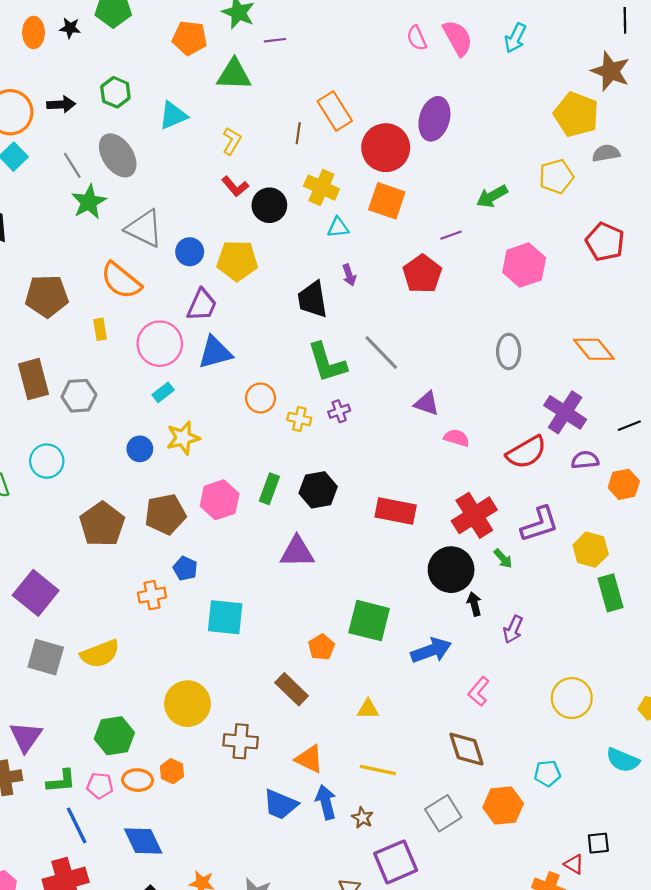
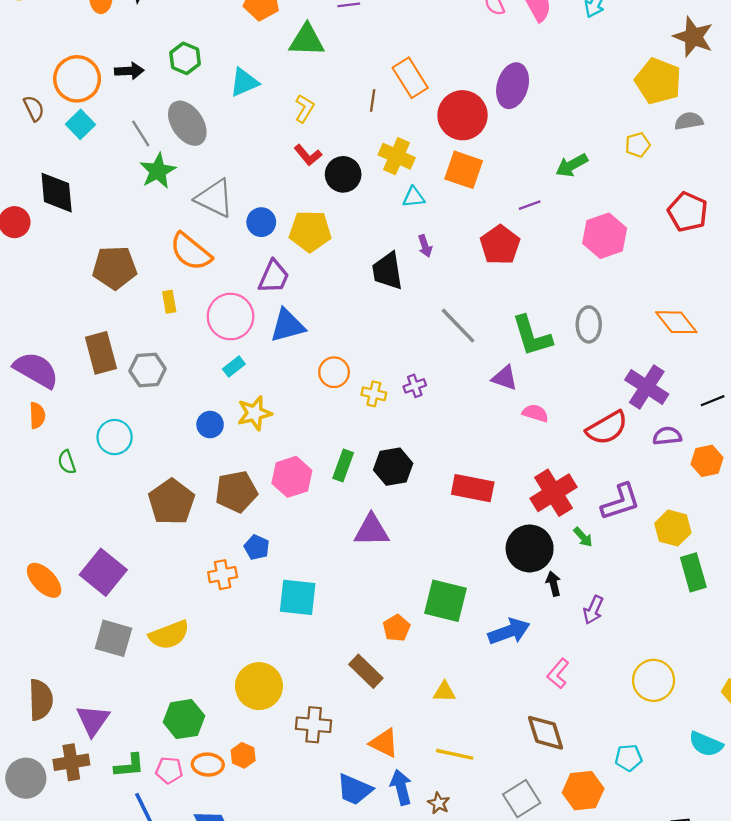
yellow pentagon: (556, 176) -> (638, 145), size x0.7
green L-shape: (327, 363) -> (532, 336), moved

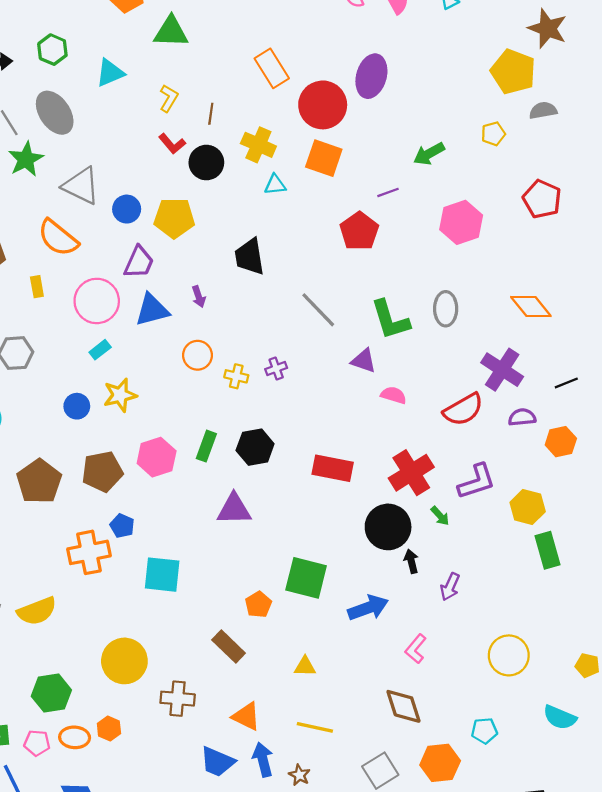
brown line: (373, 100) -> (211, 114), moved
purple arrow: (425, 246) -> (199, 297), moved
orange cross: (223, 575) -> (89, 552), size x1.5

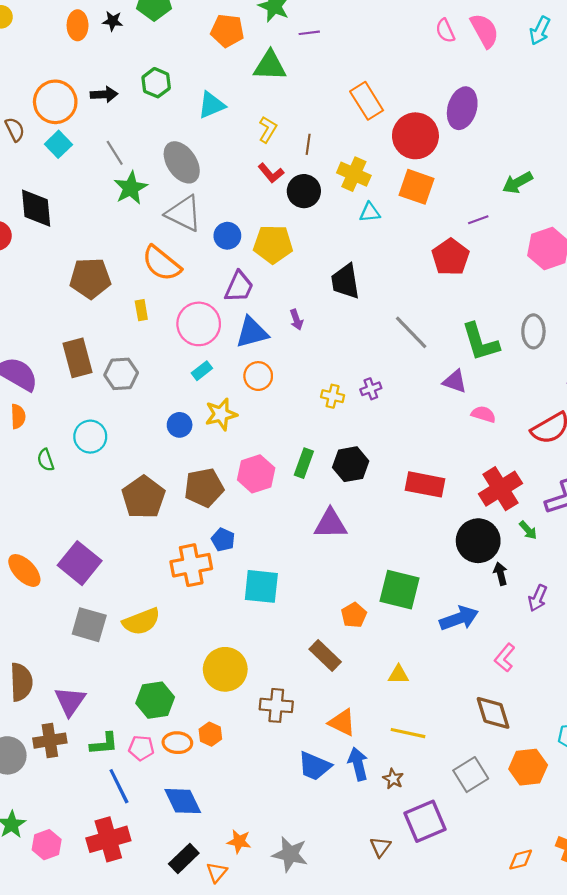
gray ellipse: (55, 113) -> (182, 162), moved
orange circle: (198, 355) -> (258, 376), moved

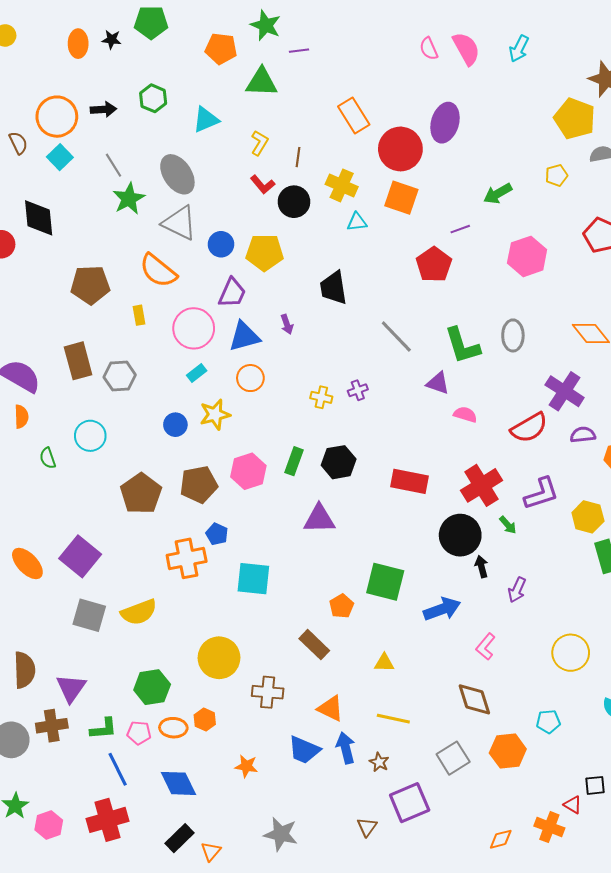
orange star: (239, 841) -> (246, 766), moved

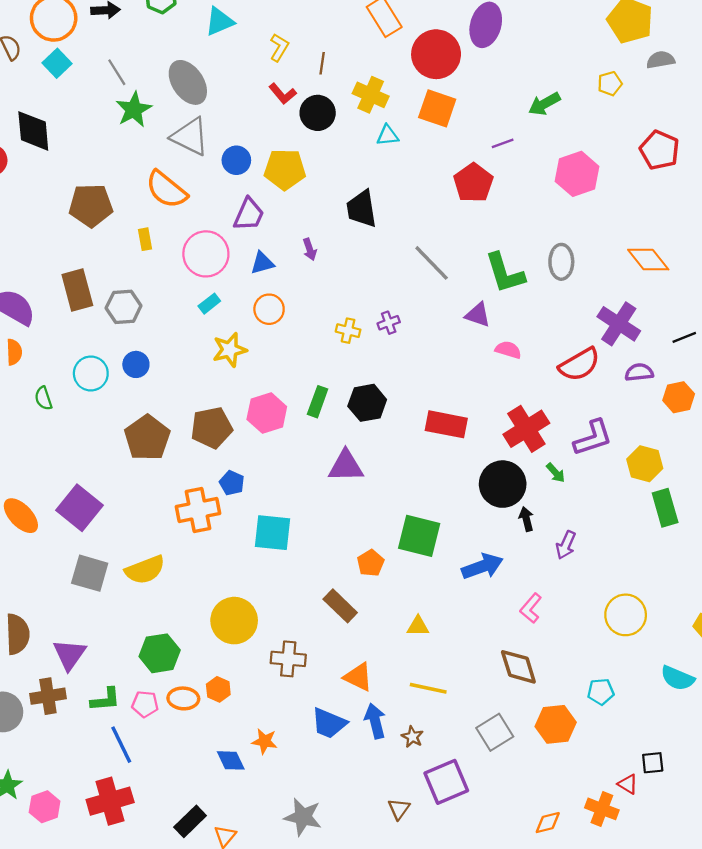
blue triangle: (244, 336) -> (262, 263), size x0.7
blue circle: (175, 425) -> (136, 364), moved
blue diamond: (178, 783) -> (231, 760), moved, size x0.7

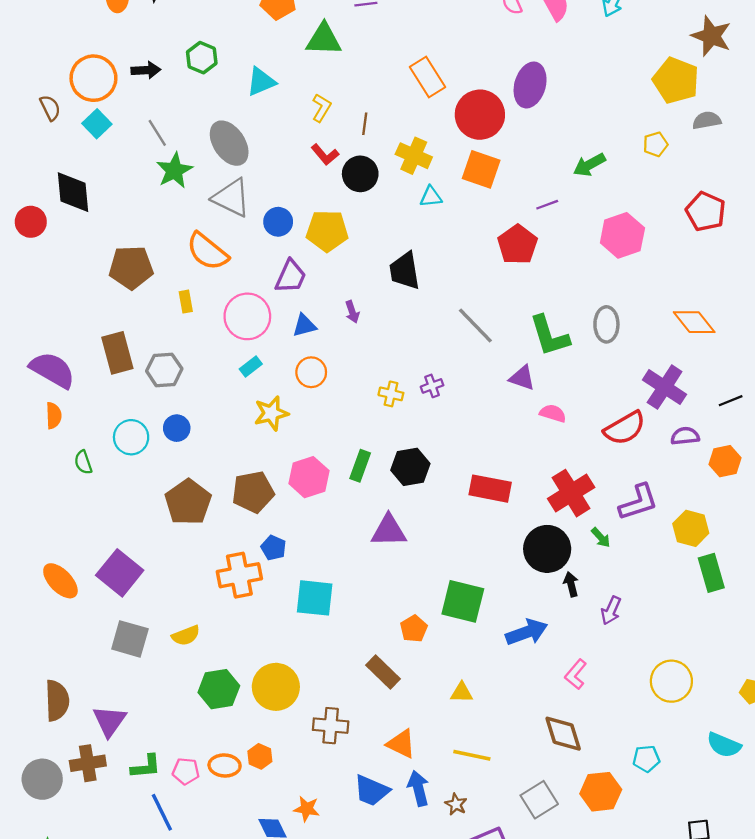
yellow semicircle: (145, 570) -> (186, 636), size x0.7
green hexagon: (160, 653) -> (219, 689), moved

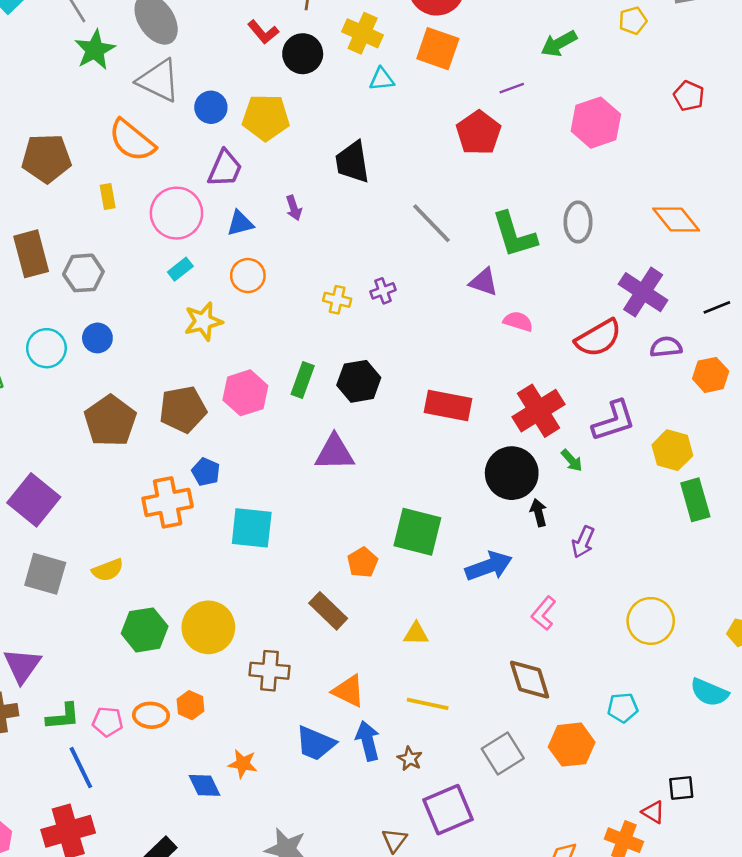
red pentagon: (706, 212) -> (689, 96), size x0.7

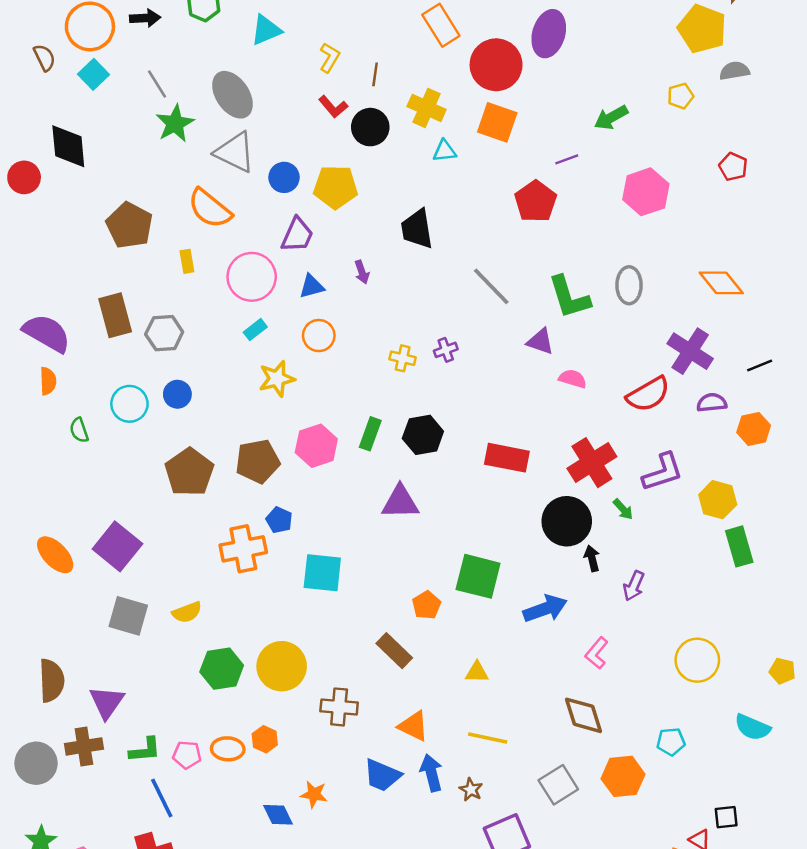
brown pentagon: (46, 158) -> (129, 225), turned 30

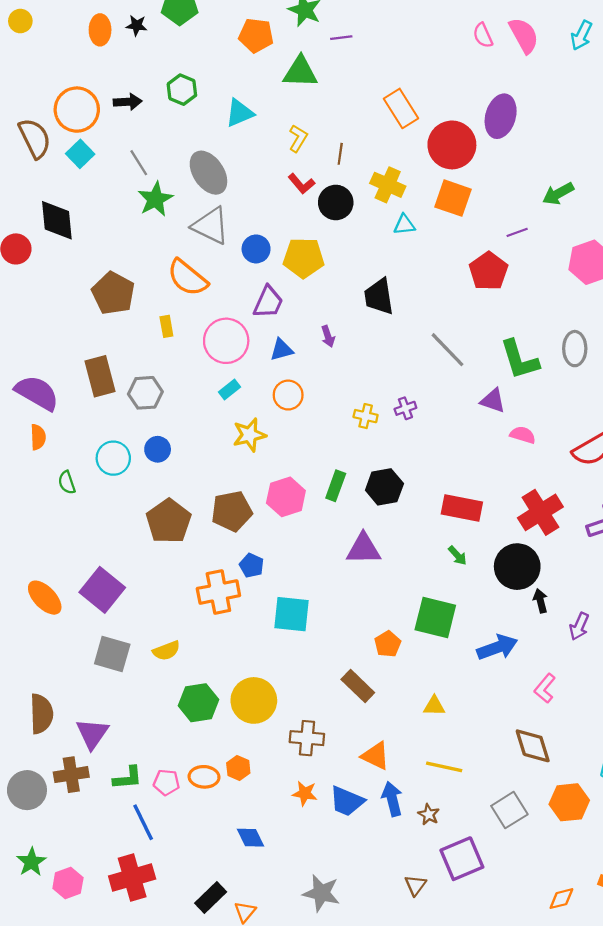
brown semicircle: (44, 58) -> (35, 138), size x1.6
green arrow: (623, 509) -> (457, 556), moved
orange star: (314, 794) -> (305, 793), moved

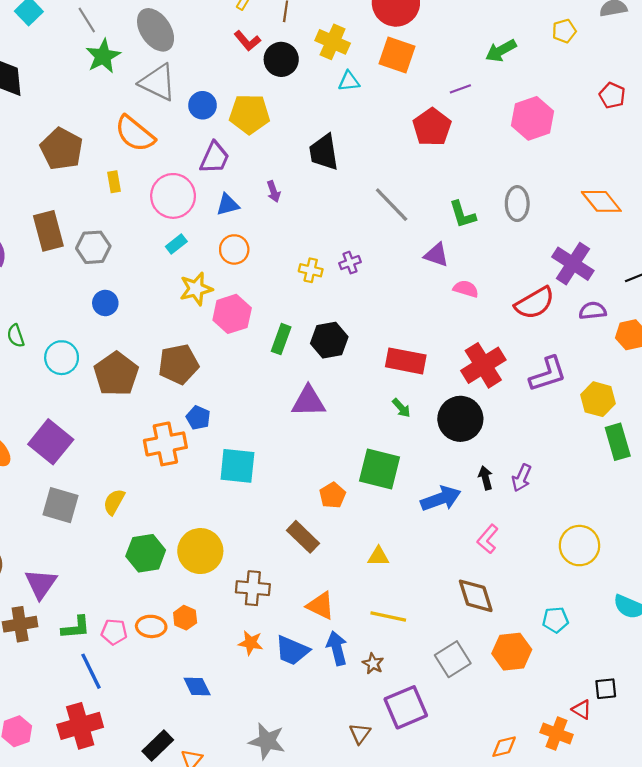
green L-shape: (519, 360) -> (463, 215), size x0.7
cyan circle: (113, 458) -> (62, 358), moved
pink hexagon: (286, 497) -> (232, 314), moved
black arrow: (540, 601) -> (486, 478), moved
yellow semicircle: (166, 651) -> (114, 502), turned 140

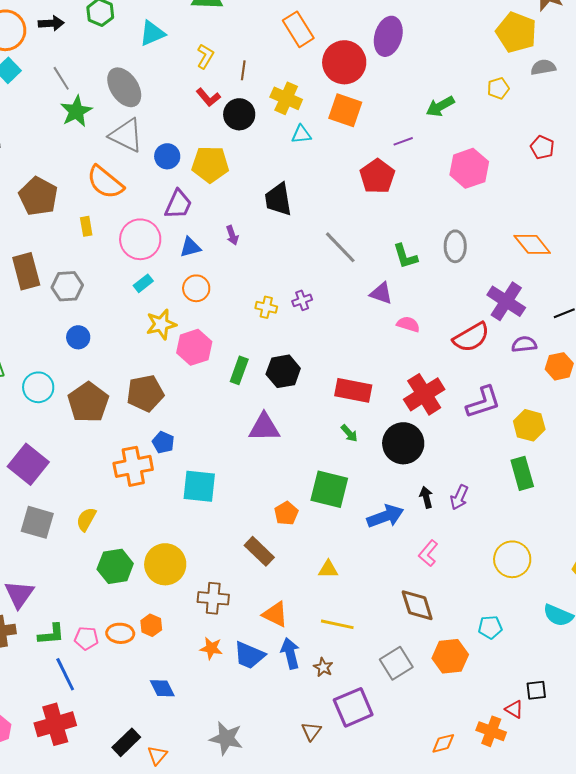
green rectangle: (618, 442) -> (522, 473), moved

